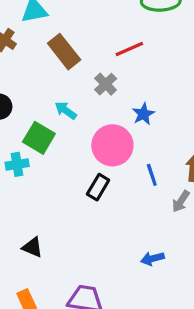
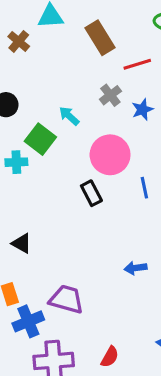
brown rectangle: (64, 52) -> (100, 38), moved
blue star: (143, 114) -> (142, 109), moved
black rectangle: (98, 187) -> (91, 193), turned -65

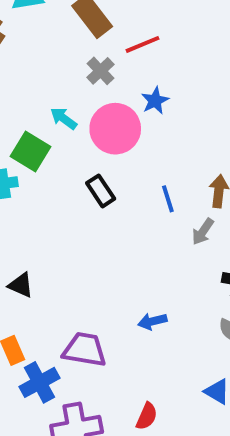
gray cross: (110, 95) -> (100, 71), moved
pink circle: (110, 155) -> (115, 129), moved
black rectangle: (91, 193) -> (101, 191), moved
blue arrow: (136, 268) -> (152, 321), moved

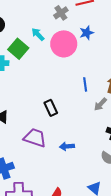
black rectangle: (101, 191) -> (51, 108), moved
purple trapezoid: (85, 350) -> (35, 138), moved

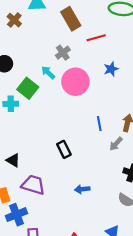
gray cross: (61, 13) -> (63, 53), moved
blue star: (87, 33) -> (111, 69), moved
purple trapezoid: (35, 138) -> (33, 185), moved

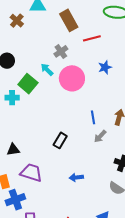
gray arrow: (116, 144) -> (100, 136), moved
black rectangle: (64, 149) -> (60, 140), turned 56
black triangle: (13, 160) -> (13, 150), turned -40

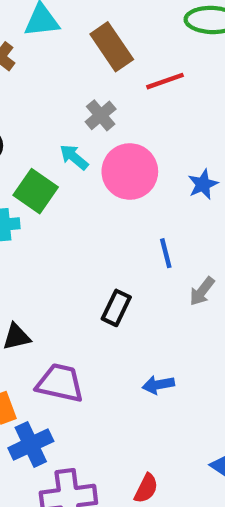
blue star: (105, 67) -> (203, 184), moved
blue line: (93, 117) -> (166, 253), moved

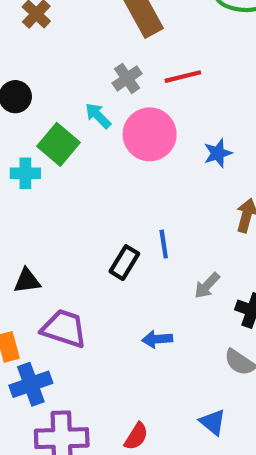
red line: (165, 81) -> (183, 77), moved
blue line: (166, 253) -> (164, 244), moved
gray arrow: (202, 291) -> (207, 286), moved

